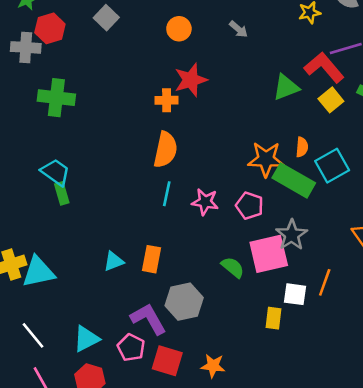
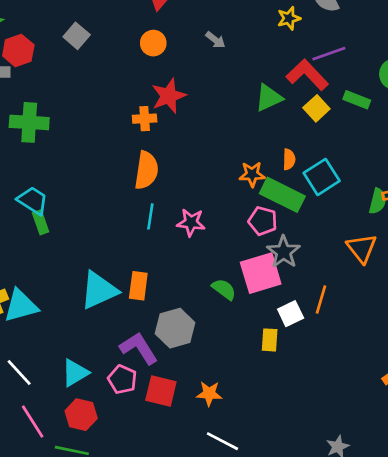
orange star: (266, 159) -> (252, 174), size x0.7
pink pentagon: (250, 206) -> (263, 221), moved
cyan triangle: (114, 261) -> (99, 290), size x1.8
white square: (295, 294) -> (291, 314), turned -30

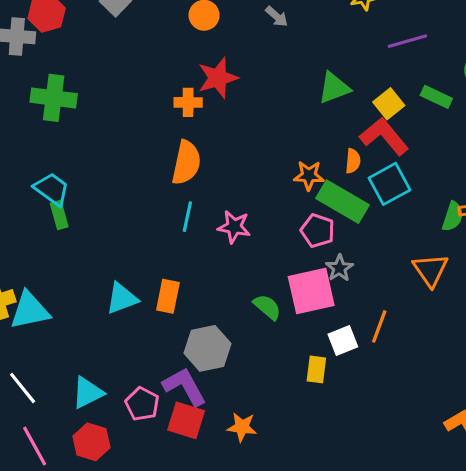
red L-shape: (307, 75) -> (384, 136), moved
gray star: (284, 252) -> (339, 268), size x0.7
cyan triangle: (99, 290) -> (122, 298), size x0.7
purple L-shape: (139, 348) -> (185, 387), moved

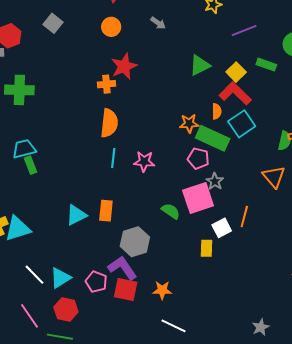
cyan trapezoid: (52, 189) -> (24, 149), turned -45
white line: (23, 388) -> (35, 275), moved

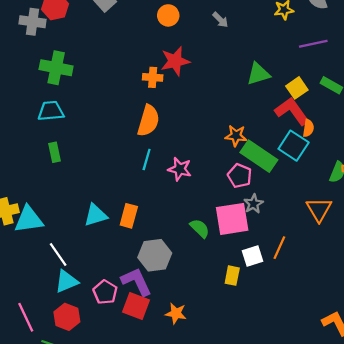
orange semicircle: (217, 111) -> (308, 128), moved
cyan square: (242, 124) -> (294, 146), turned -32
cyan trapezoid: (24, 149) -> (51, 111), moved
white line: (35, 275) -> (58, 254), moved

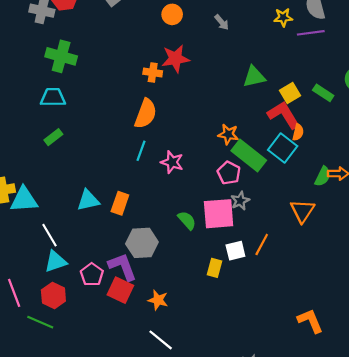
purple line: (313, 44) -> (311, 33), moved
green rectangle: (54, 152) -> (53, 137), turned 60

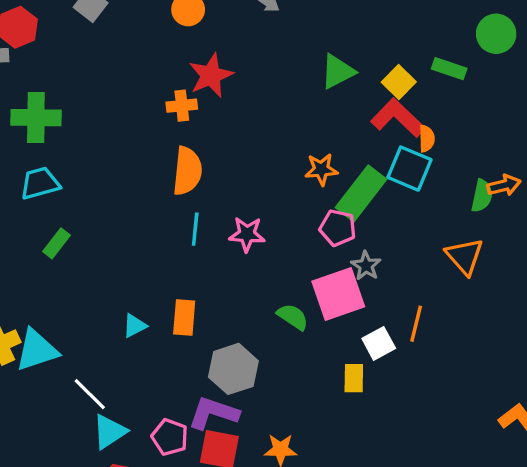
green rectangle: (249, 155) -> (361, 193), turned -76
cyan triangle: (88, 200) -> (135, 326), size x0.7
purple L-shape: (123, 267) -> (213, 413), turned -36

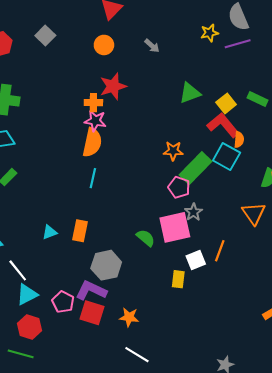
pink star: (247, 234) -> (95, 121), moved

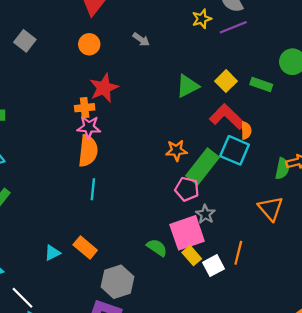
yellow square: (226, 103) -> (226, 81), moved
orange rectangle: (80, 231) -> (85, 248), turned -55
yellow rectangle: (178, 279) -> (192, 256), moved, turned -42

